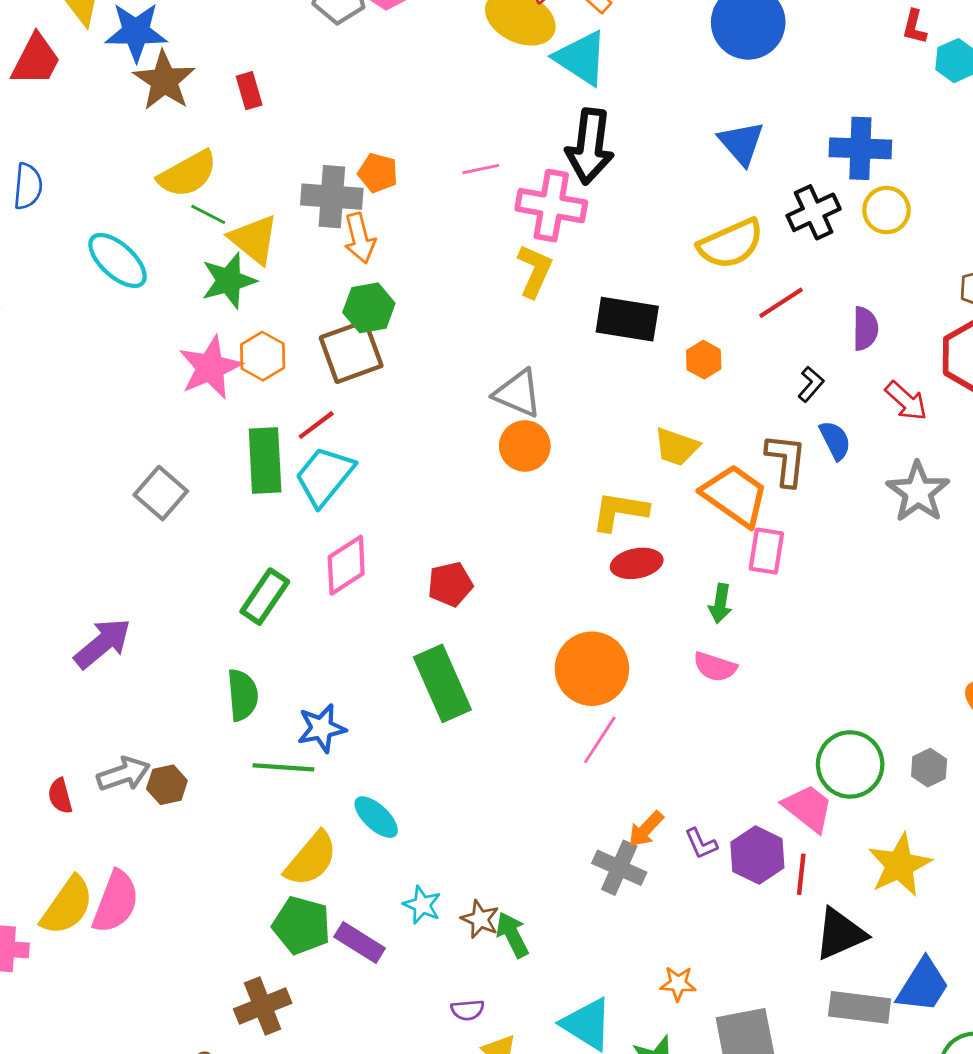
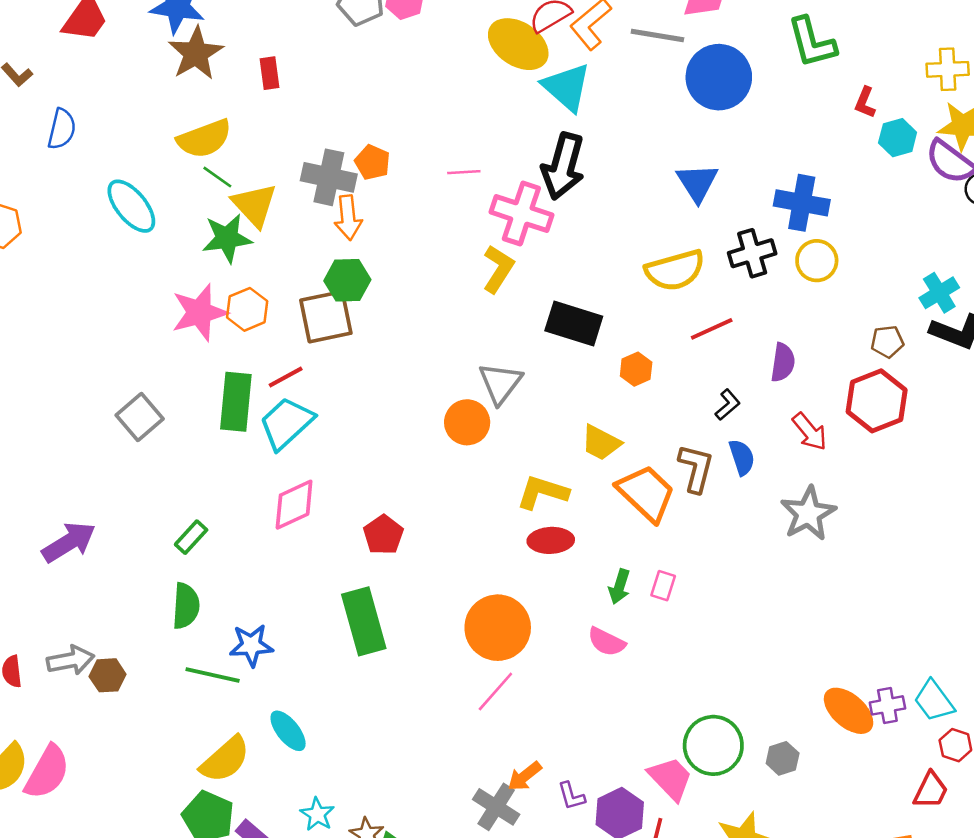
gray triangle: (518, 393) -> (500, 383), moved, turned 36
pink rectangle: (766, 551) -> (663, 586), moved, size x0.7
red pentagon: (450, 584) -> (383, 535), turned -30
green rectangle: (265, 597) -> (191, 537), moved, size x0.7

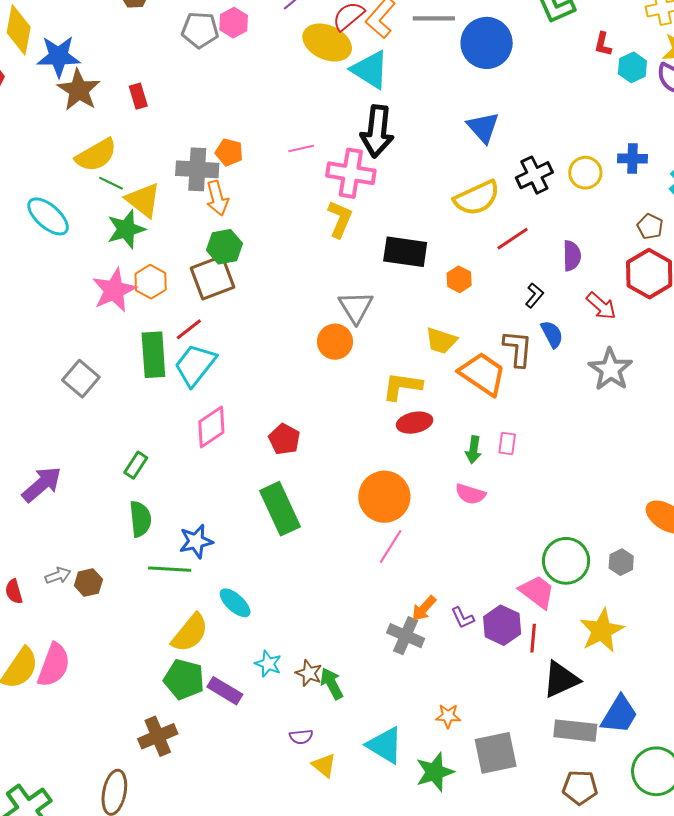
blue cross: (802, 203) -> (633, 159), moved, size x0.7
brown pentagon: (887, 342) -> (650, 227), turned -30
gray arrow: (70, 660) -> (58, 576), size x0.7

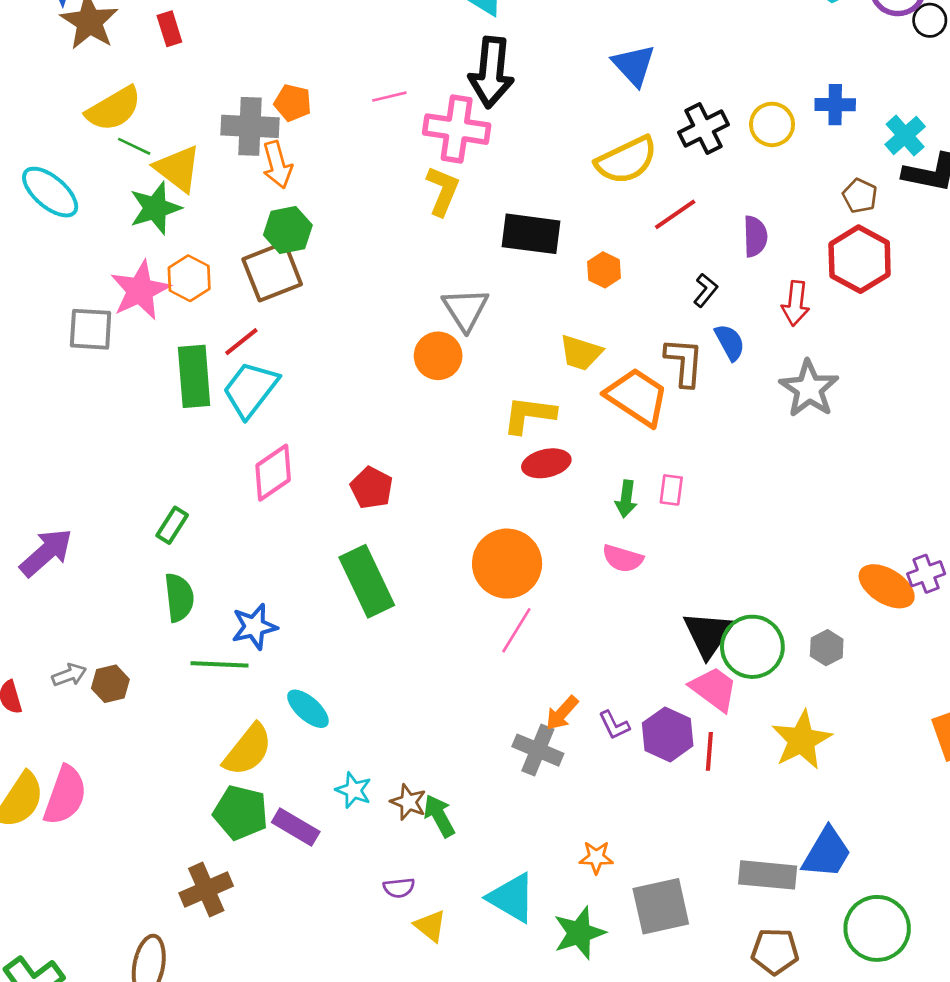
red arrow: (601, 306) -> (796, 303), turned 56
gray square: (81, 379) -> (91, 329), moved, turned -36
black triangle: (561, 679) -> (708, 634), moved, turned -30

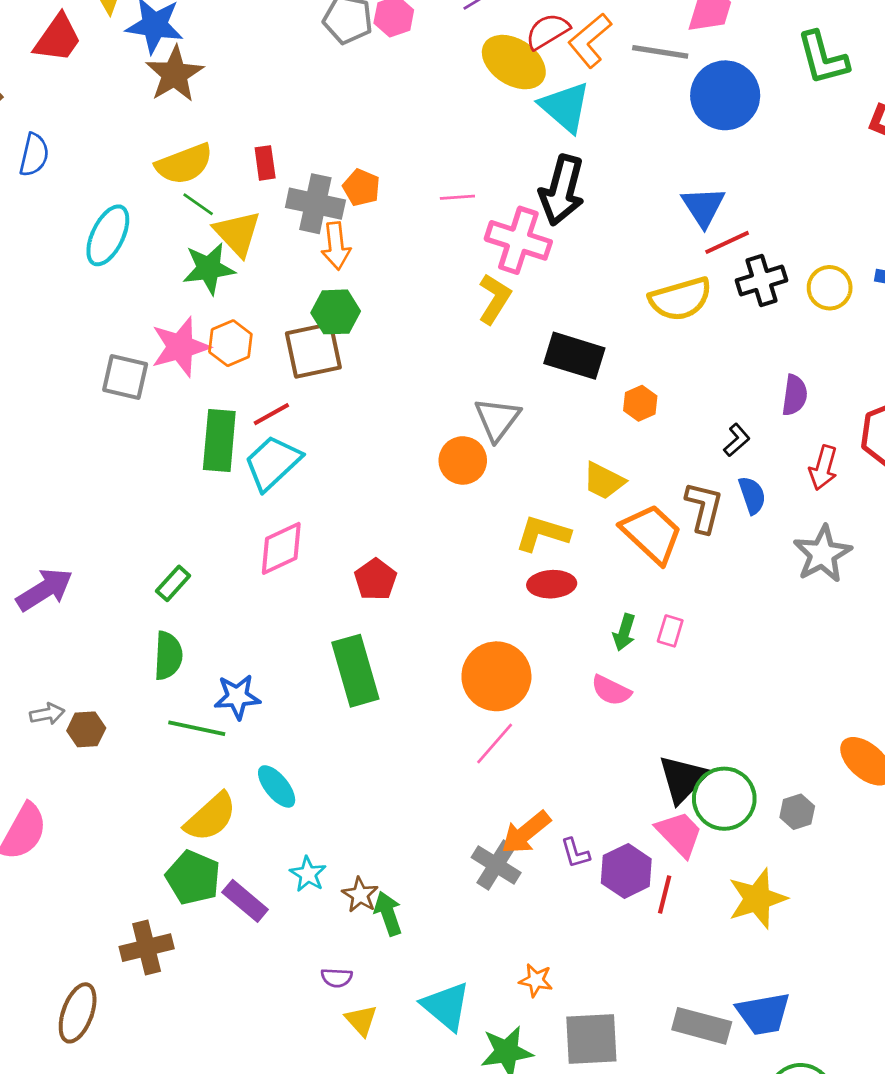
red rectangle: (169, 29) -> (265, 163), moved
cyan ellipse: (50, 192) -> (108, 235), turned 66
red line: (675, 214) -> (727, 242), moved
orange arrow: (562, 713) -> (526, 833), size x1.4
blue trapezoid: (827, 853) -> (763, 1014), turned 40

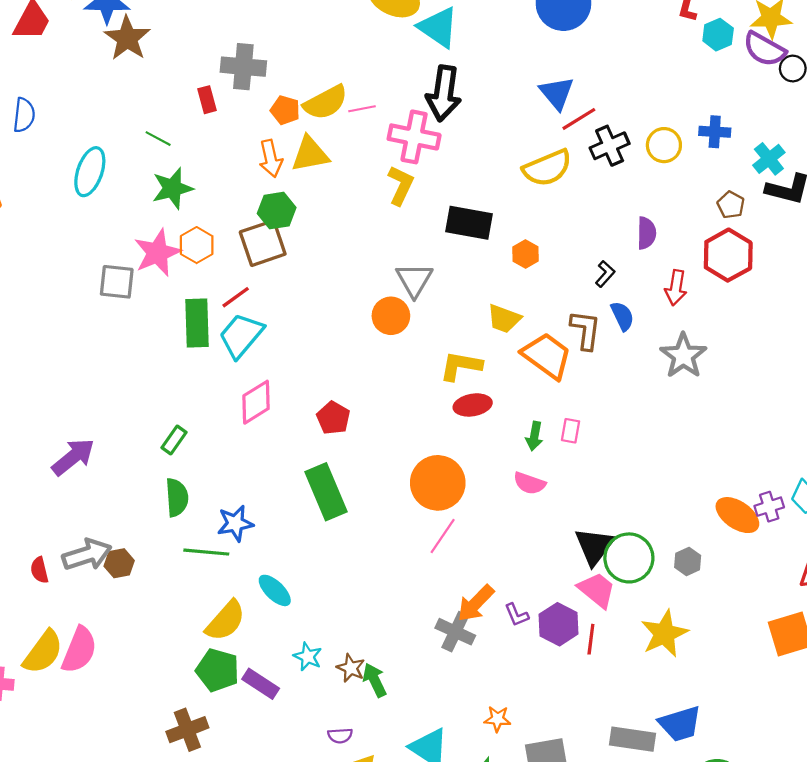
yellow semicircle: (184, 164) -> (326, 102), moved
gray cross: (315, 204) -> (243, 67), moved
yellow triangle: (237, 233) -> (310, 154), moved, turned -51
gray arrow: (47, 714) -> (87, 555), size x1.8

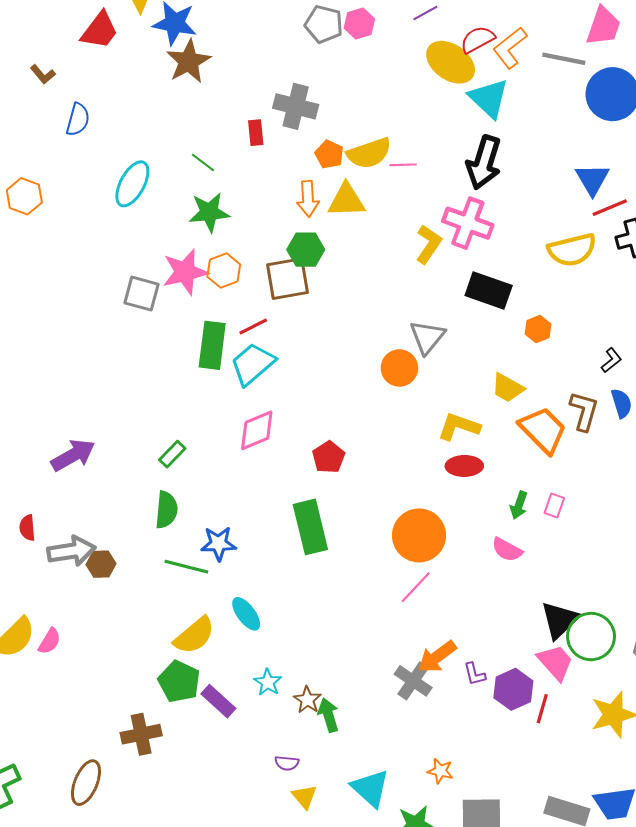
pink cross: (414, 137) -> (468, 223), moved
red semicircle: (39, 570) -> (27, 528), moved
pink semicircle: (79, 650) -> (50, 641), size x0.6

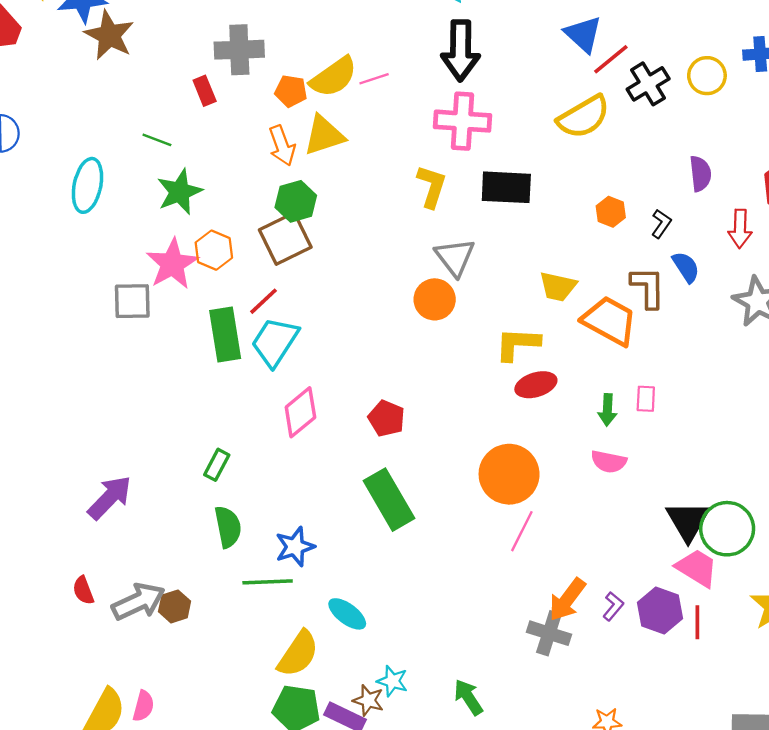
yellow L-shape: (429, 244) -> (432, 186), moved
orange hexagon: (538, 329) -> (611, 212), moved
purple L-shape: (475, 674) -> (613, 606), turned -110
brown star: (307, 700) -> (368, 700), moved

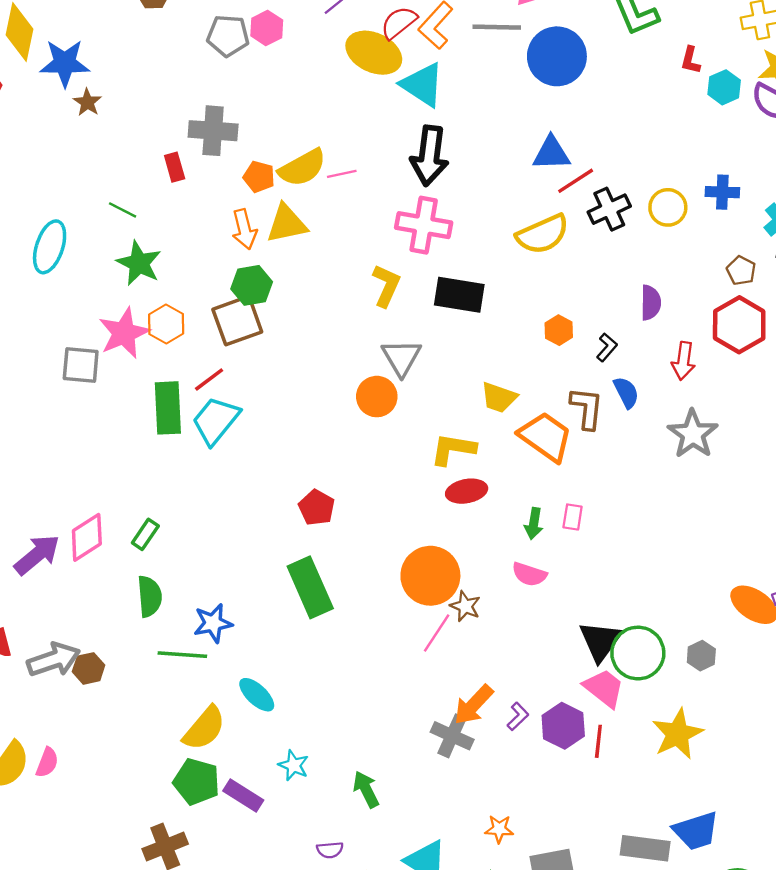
blue triangle: (583, 34) -> (551, 153), turned -51
brown star: (109, 35) -> (87, 102), size x0.6
green star: (180, 192) -> (139, 263), turned -30
pink diamond: (300, 412) -> (87, 537), moved
brown star: (368, 700) -> (465, 606), moved

